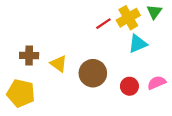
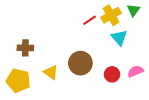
cyan triangle: (138, 44) -> (119, 38), turned -48
yellow triangle: (59, 64) -> (51, 72), moved

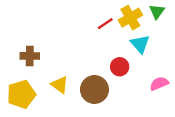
brown circle: (80, 63) -> (94, 90), moved
red circle: (112, 74) -> (120, 67), moved
yellow pentagon: (18, 80) -> (21, 94), turned -30

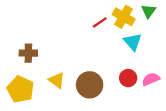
yellow cross: (130, 18) -> (124, 17), turned -30
red circle: (120, 67) -> (128, 78), moved
yellow pentagon: (21, 94) -> (20, 89), turned -30

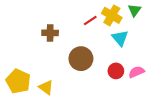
brown cross: (28, 53) -> (50, 33), moved
yellow triangle: (57, 80) -> (46, 87), moved
brown circle: (90, 85) -> (81, 59), moved

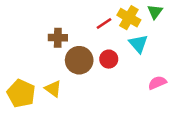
brown circle: (81, 59) -> (79, 60), moved
red circle: (116, 71) -> (109, 59), moved
yellow triangle: (46, 87) -> (53, 89), moved

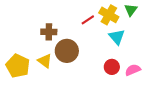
red circle: (109, 59) -> (112, 67), moved
yellow triangle: (53, 89) -> (45, 61), moved
yellow pentagon: (21, 93) -> (18, 66), moved

